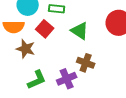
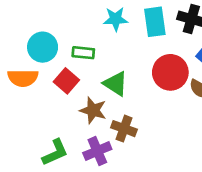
brown star: (26, 49) -> (93, 110), moved

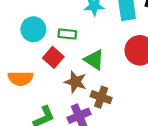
orange semicircle: (23, 78) -> (20, 78), moved

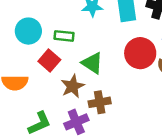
brown star: (75, 82) -> (73, 86), turned 30
brown cross: (101, 97) -> (100, 102), turned -30

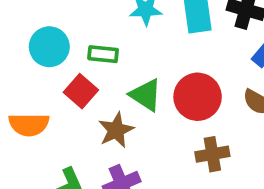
red circle: (140, 53) -> (198, 97), moved
brown cross: (100, 102) -> (212, 154), moved

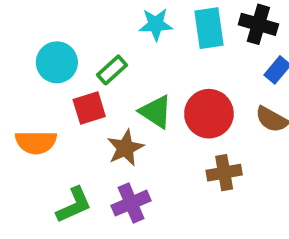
green rectangle: (103, 54) -> (112, 70), turned -48
red square: (81, 91) -> (89, 108), turned 32

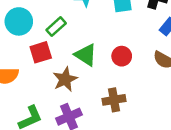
red circle: (209, 114) -> (122, 56), size x0.6
brown cross: (224, 173) -> (114, 100), moved

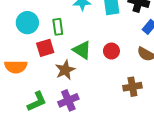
green rectangle: (56, 27) -> (58, 27), turned -56
brown cross: (114, 100) -> (132, 87), moved

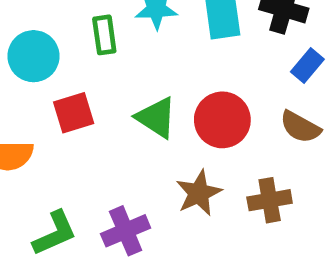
green rectangle: (58, 27) -> (104, 35), moved
red circle: (111, 51) -> (222, 120), size x1.5
brown star: (65, 70) -> (199, 193), moved

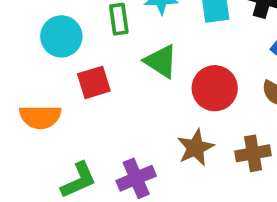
green triangle: (156, 118) -> (161, 61), moved

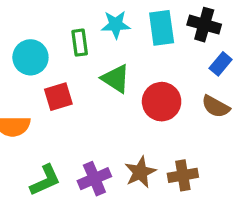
brown star: (196, 148) -> (140, 172), moved
brown cross: (253, 153) -> (183, 175), moved

